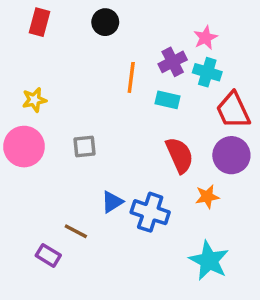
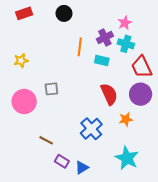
red rectangle: (40, 22) -> (24, 13), turned 56
pink circle: (24, 147) -> (24, 101), moved
blue triangle: (112, 202) -> (82, 168), moved
blue cross: (150, 212) -> (91, 129), turned 30
purple rectangle: (48, 255) -> (62, 161), moved

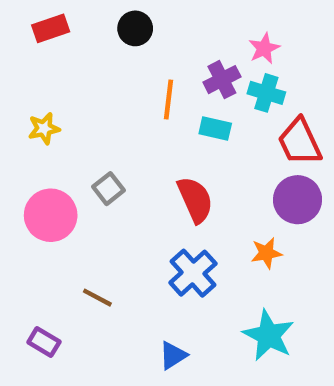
gray square: (51, 89) -> (108, 189), turned -32
red semicircle: (109, 94) -> (195, 200), moved
purple rectangle: (62, 161) -> (44, 342), moved

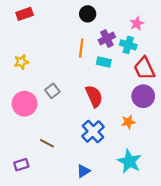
black circle: (135, 28) -> (88, 14), moved
pink star: (264, 48) -> (137, 24), moved
purple rectangle: (44, 342) -> (21, 165), turned -48

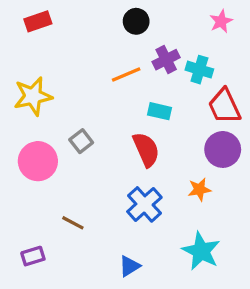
pink star: (137, 24) -> (221, 21), moved
orange line: (81, 48) -> (126, 75), turned 60
yellow star: (21, 62) -> (33, 96), size x1.6
cyan rectangle: (104, 62) -> (159, 111), moved

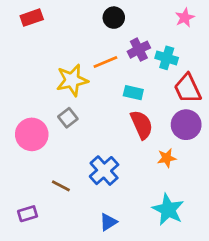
yellow star: (33, 96) -> (72, 80), moved
red semicircle: (146, 149) -> (142, 125), moved
blue cross: (144, 204) -> (104, 171), moved

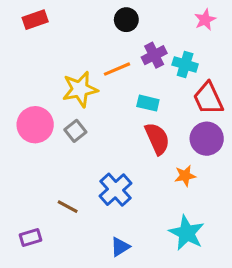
pink circle: (32, 134) -> (35, 125), moved

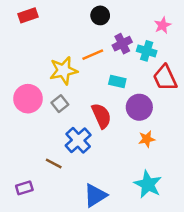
pink star: (205, 20) -> (163, 25), moved
red semicircle: (157, 139) -> (101, 116), moved
purple circle: (207, 139) -> (139, 107), moved
blue cross: (116, 190) -> (78, 140), moved
blue triangle: (120, 247) -> (95, 195), size x1.5

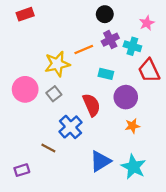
black circle: (100, 15) -> (105, 14), moved
blue triangle: (95, 195) -> (100, 161), moved

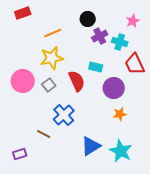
black circle: (105, 14) -> (88, 19), moved
orange line: (84, 50) -> (53, 33), moved
red semicircle: (91, 105) -> (77, 81), moved

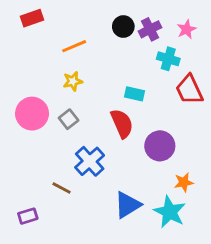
purple cross: (100, 36) -> (150, 29), moved
yellow star: (52, 58) -> (73, 81), size x0.6
red semicircle: (77, 81) -> (122, 123), moved
purple circle: (114, 88) -> (160, 146), moved
orange star: (120, 114) -> (184, 182), moved

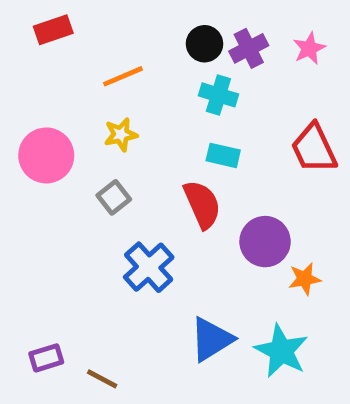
cyan cross: (168, 59) -> (218, 95), moved
pink circle: (32, 114) -> (46, 155), moved
orange star: (184, 182) -> (305, 279), moved
brown line: (62, 188) -> (102, 379), moved

